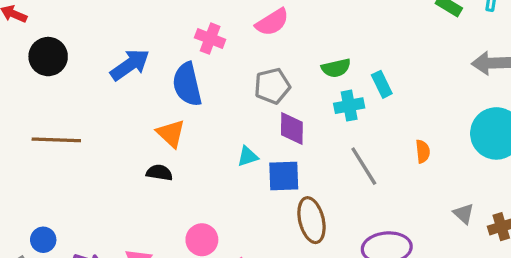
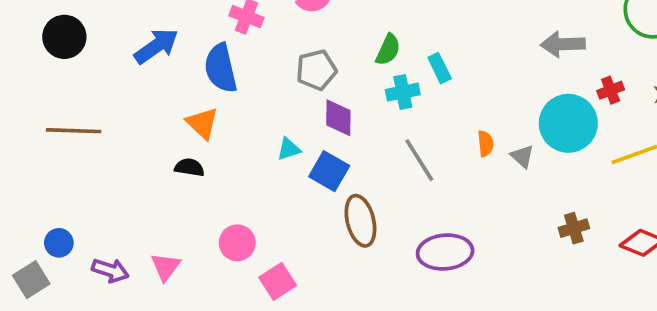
green semicircle: (336, 68) -> (388, 50), turned -52
blue square: (284, 176) -> (329, 171), turned 32
gray triangle: (464, 214) -> (522, 156), moved

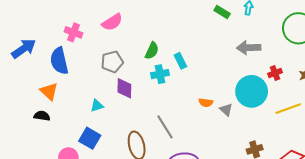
orange semicircle: (486, 144) -> (206, 103), turned 104
gray line: (419, 160) -> (165, 127), moved
blue square: (329, 171) -> (90, 138), moved

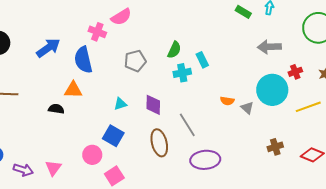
pink semicircle: (112, 22) -> (121, 17), moved
purple diamond: (124, 88) -> (153, 105), moved
orange triangle: (49, 91) -> (73, 90), turned -42
black semicircle: (42, 116) -> (56, 109), moved

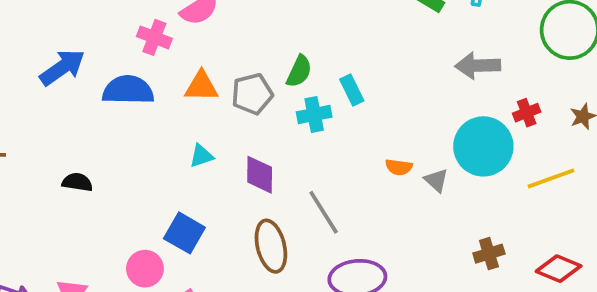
blue semicircle: (83, 60) -> (128, 90), turned 104
gray pentagon: (135, 61) -> (252, 94), moved
orange triangle: (73, 90) -> (201, 86), moved
cyan triangle: (120, 104) -> (201, 156), moved

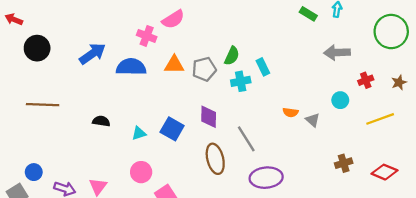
cyan circle: (483, 146) -> (340, 100), size x0.5
cyan triangle: (201, 156) -> (139, 133), moved
blue square: (184, 233) -> (172, 129), moved

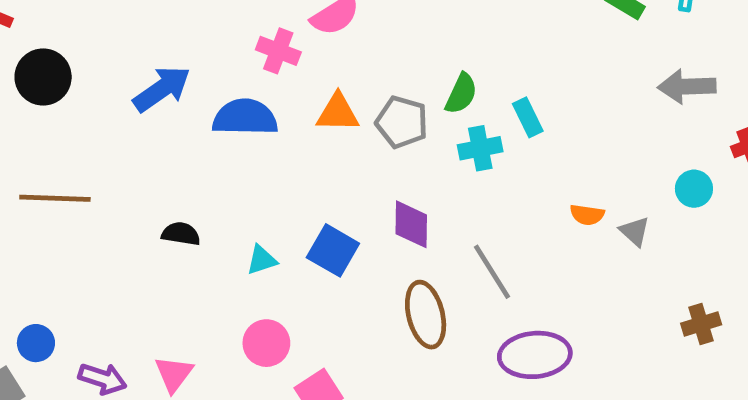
gray pentagon: (204, 69) -> (402, 122), turned 30

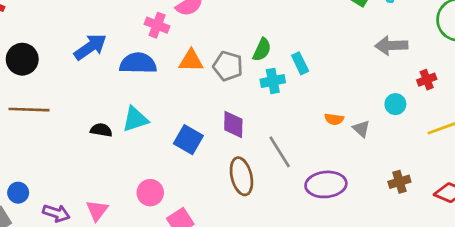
black circle: (43, 77) -> (22, 59), moved
cyan triangle: (262, 260) -> (135, 119), moved, size x1.5
purple ellipse: (535, 355) -> (326, 184), moved

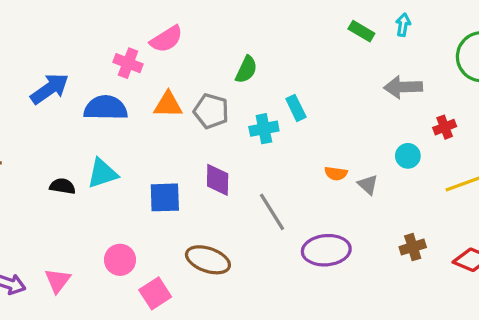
green semicircle: (262, 50) -> (246, 70), moved
blue square: (188, 140) -> (165, 197), turned -32
brown ellipse: (241, 176) -> (208, 260), moved, turned -57

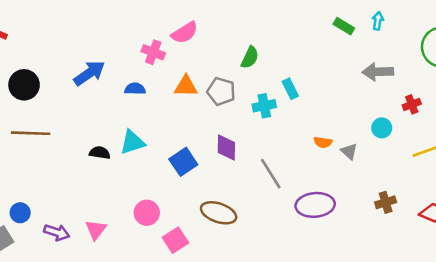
blue semicircle: (106, 108) -> (135, 89), size x0.6
blue square: (165, 197) -> (183, 162), turned -32

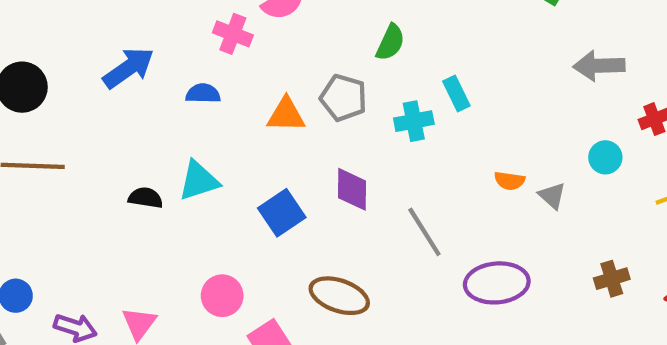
orange triangle: (186, 86) -> (286, 115), moved

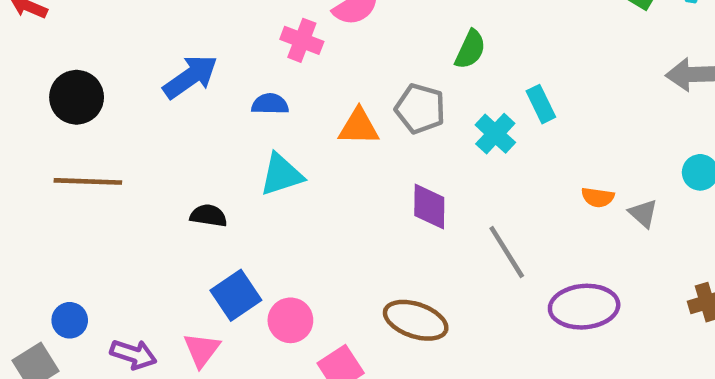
cyan cross: (414, 121) -> (495, 134), turned -36
cyan triangle: (199, 181) -> (281, 175), moved
blue square: (282, 213) -> (236, 295), moved

